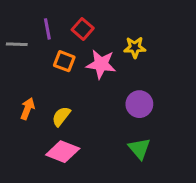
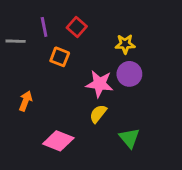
pink star: (101, 64) -> (100, 84), moved
purple circle: (139, 104) -> (129, 74), moved
yellow semicircle: (61, 116) -> (98, 114), moved

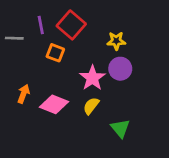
red square: (77, 27) -> (71, 25), size x1.5
pink star: (100, 84) -> (92, 78), turned 30
pink diamond: (58, 141) -> (54, 104), moved

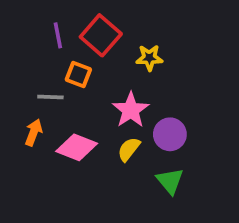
gray line: (14, 38) -> (50, 97), moved
yellow star: (116, 41) -> (149, 58), moved
purple circle: (120, 69) -> (170, 134), moved

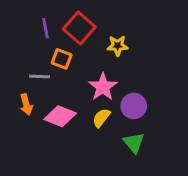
orange arrow: (34, 132) -> (26, 104), turned 144

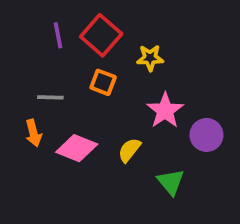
orange square: (62, 59) -> (103, 82), moved
pink star: (103, 87) -> (165, 111), moved
purple circle: (134, 106) -> (206, 135), moved

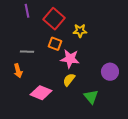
purple line: (58, 35) -> (27, 11), moved
pink star: (165, 111) -> (70, 59), moved, turned -30
pink diamond: (77, 148) -> (41, 93), moved

